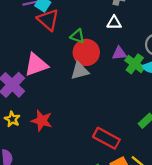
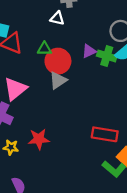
white triangle: (114, 23) -> (57, 18), moved, turned 32

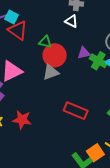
white triangle: (57, 18) -> (71, 21), moved
red rectangle: (105, 134) -> (76, 111), moved

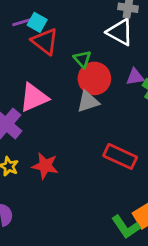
white triangle: (71, 21) -> (120, 32), size x1.5
green triangle: (45, 42) -> (82, 59), turned 32

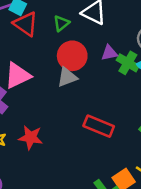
green triangle: (82, 59) -> (61, 23), moved, turned 36

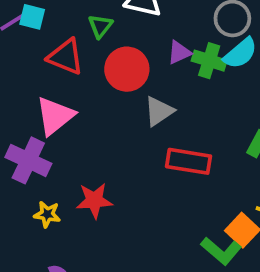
red triangle: (26, 24) -> (66, 57), moved
gray triangle: (67, 77) -> (159, 111), moved

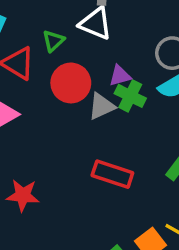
green cross: (209, 61) -> (130, 96), moved
gray triangle: (159, 111) -> (102, 106), moved

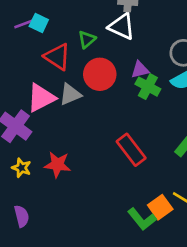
gray triangle: (102, 106) -> (70, 94), moved
red rectangle: (112, 174) -> (131, 150), turned 32

